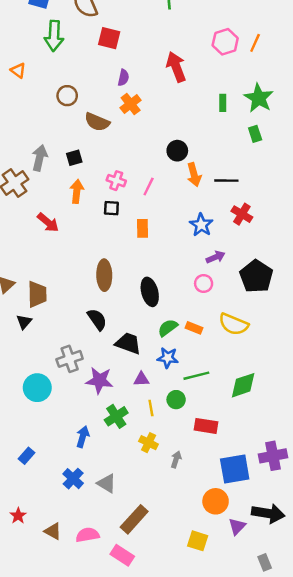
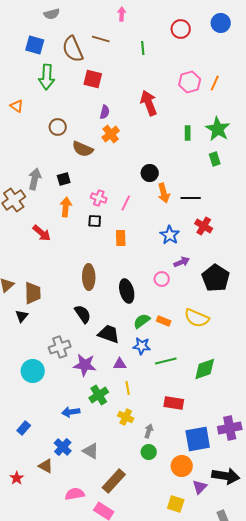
pink circle: (204, 284) -> (162, 279), moved
green circle: (176, 400) -> (149, 452), moved
blue arrow: (83, 437) -> (71, 412), turned -114
brown triangle: (53, 531) -> (46, 466), moved
yellow square: (198, 541) -> (176, 504), moved

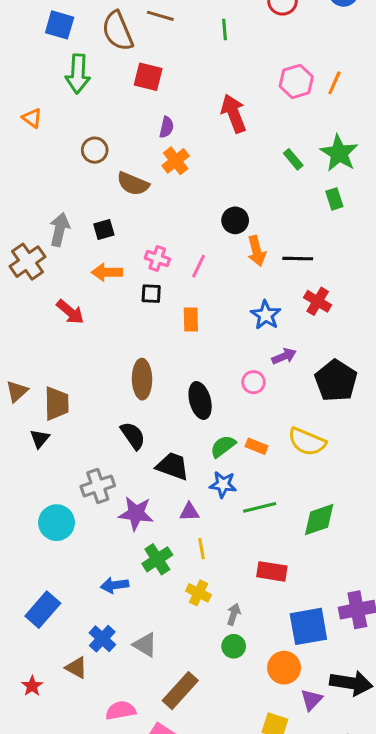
green rectangle: (188, 133) -> (293, 159), turned -40
orange arrow: (66, 207) -> (107, 272), turned -96
blue rectangle: (24, 428) -> (43, 610), size x1.6

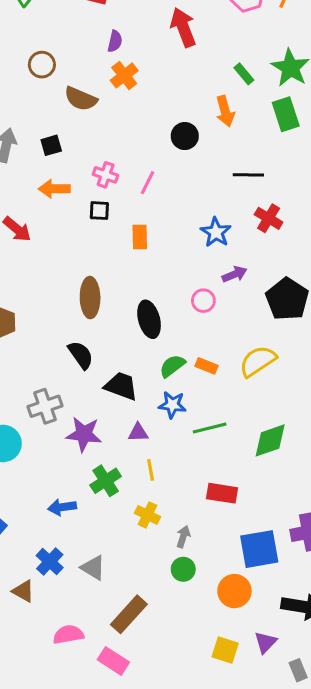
green rectangle: (334, 199) -> (286, 114), size x1.5
orange arrow: (257, 251) -> (225, 111), moved
yellow semicircle: (307, 442) -> (258, 361), turned 123
purple triangle: (311, 700) -> (266, 642), moved

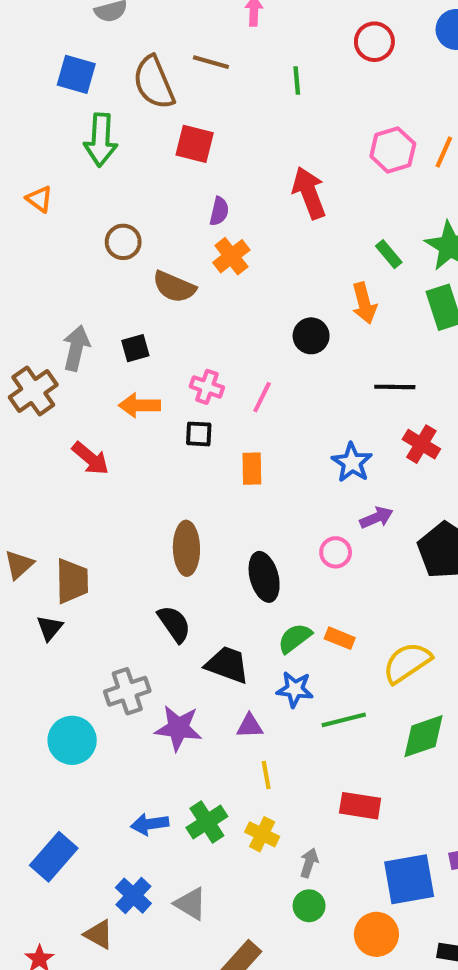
yellow semicircle: (258, 361) -> (407, 663), moved
green cross: (106, 481) -> (207, 822), moved

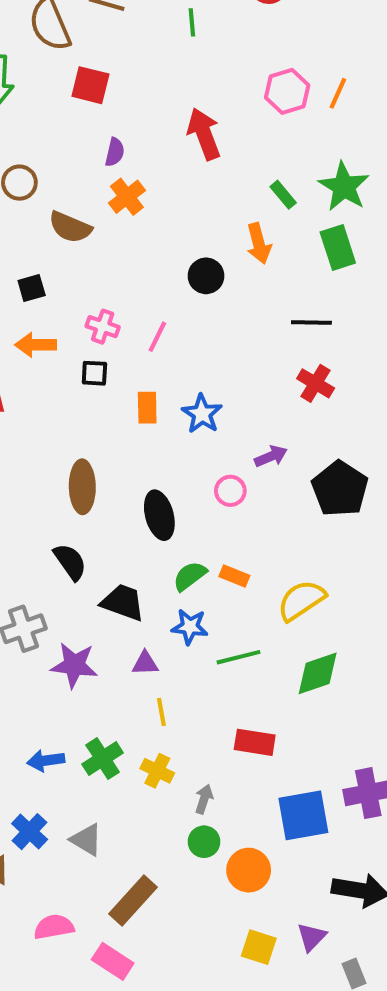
black line: (395, 387) -> (311, 323), moved
blue star: (352, 462) -> (202, 414), moved
orange circle: (376, 934) -> (249, 870), moved

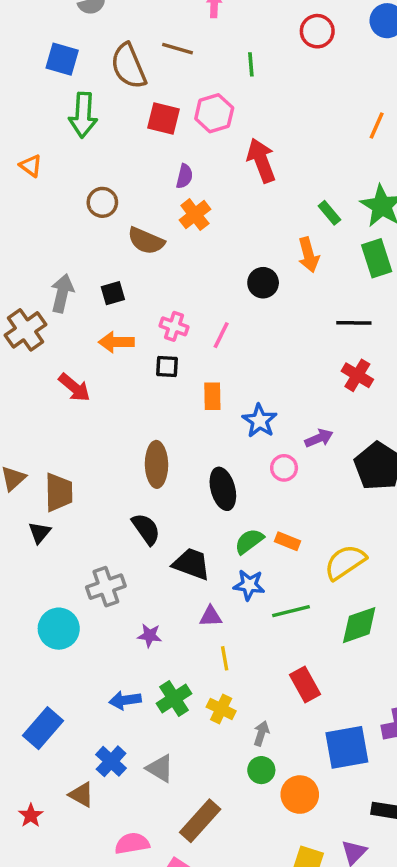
pink hexagon: (287, 91) -> (214, 113), moved
blue star: (202, 414) -> (260, 421), moved
purple star: (74, 665) -> (150, 636), moved, size x0.6
red rectangle: (255, 742) -> (305, 684), turned 52

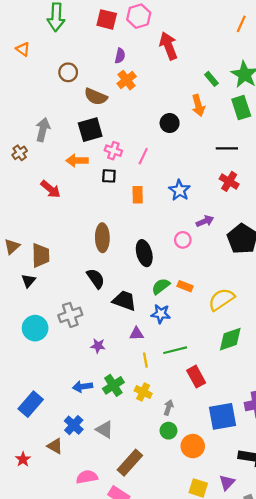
black square: (113, 293) -> (90, 130), moved, size x1.6
brown cross: (25, 330) -> (20, 153), size x0.6
blue star: (260, 421) -> (180, 190), moved
green line: (291, 611) -> (175, 350), moved
cyan circle: (59, 629) -> (35, 328), moved

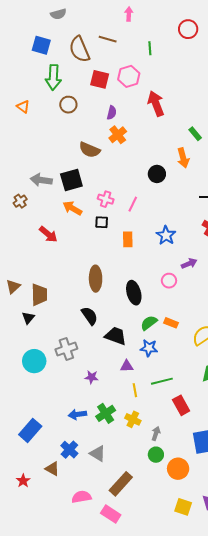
brown circle: (68, 72) -> (68, 105), moved
gray arrow: (43, 130) -> (41, 180), turned -95
black square: (90, 130) -> (71, 180), moved
orange arrow: (77, 161) -> (72, 208), turned 30

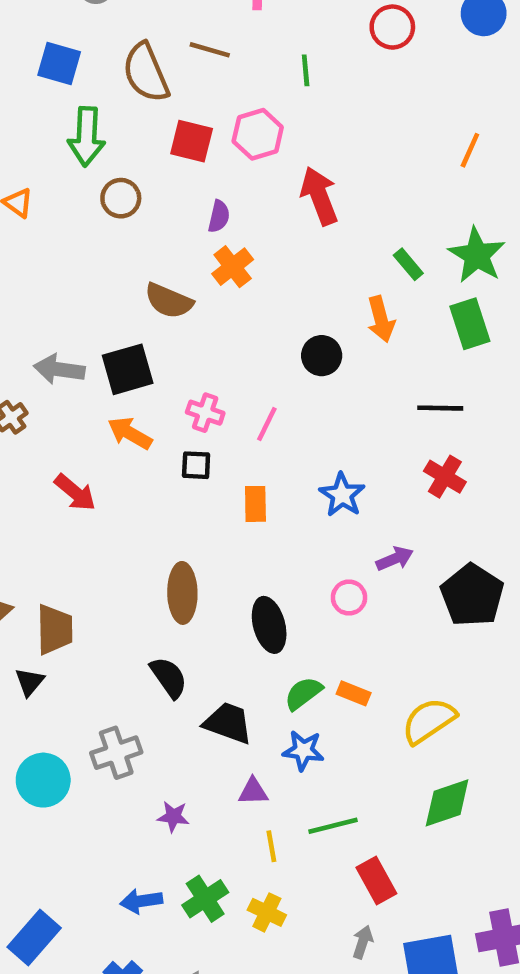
gray arrow: (156, 433) -> (363, 942), moved

